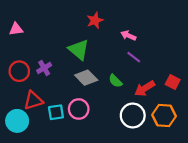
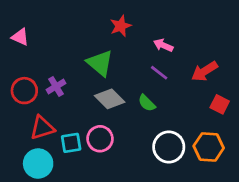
pink triangle: (16, 29) -> (20, 37), turned 32
purple line: (134, 57) -> (159, 73), moved
red arrow: (145, 88) -> (205, 71), moved
cyan circle: (17, 121) -> (38, 164), moved

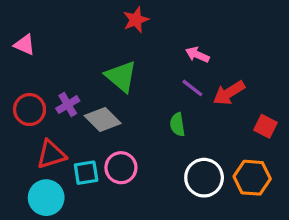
red star: (121, 26) -> (136, 20), moved
red arrow: (205, 71) -> (229, 93), moved
gray diamond: (110, 99) -> (103, 120), moved
green semicircle: (147, 103) -> (177, 124), turned 36

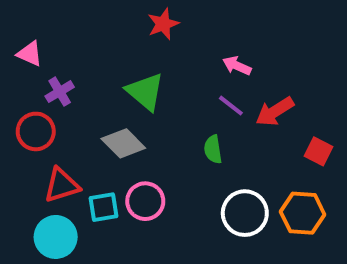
purple cross: (68, 105) -> (60, 92), moved

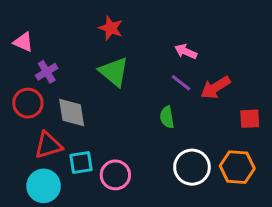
red star: (163, 24) -> (111, 28), moved, turned -30
gray diamond: (123, 143) -> (72, 112), moved, turned 36
red square: (319, 151) -> (250, 119), turned -30
pink circle: (145, 201) -> (115, 175), moved

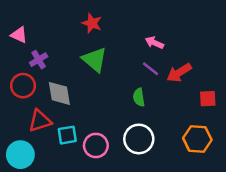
white circle: (192, 167) -> (139, 139), moved
cyan circle: (44, 186) -> (20, 155), moved

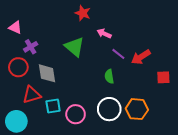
red star: (92, 23) -> (83, 13), moved
pink arrow: (154, 43) -> (104, 34), moved
orange hexagon: (197, 139) -> (137, 109), moved

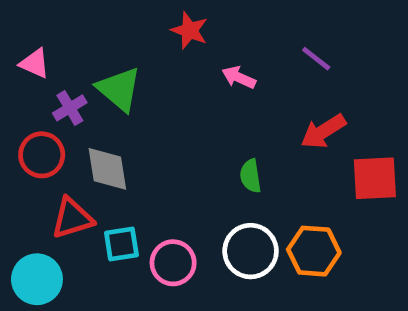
green triangle: (75, 47) -> (119, 89), moved
purple line: (118, 54) -> (316, 59), moved
red square: (163, 77) -> (375, 178), size x1.5

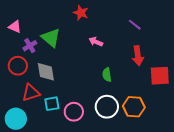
pink arrow: (239, 77) -> (96, 42), moved
red arrow: (323, 131) -> (138, 56), turned -66

